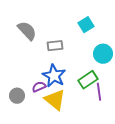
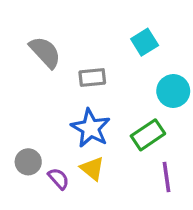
purple semicircle: (39, 87) -> (59, 179), moved, turned 72
purple line: (99, 92) -> (166, 177), moved
yellow triangle: (55, 100) -> (92, 169), size x0.7

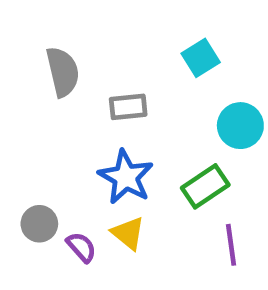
gray semicircle: (45, 52) -> (63, 72), turned 30

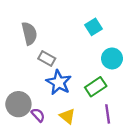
gray rectangle: (128, 107) -> (47, 58), moved, turned 35
gray circle: (39, 224) -> (18, 104), size x1.5
yellow triangle: (128, 233) -> (67, 116), moved

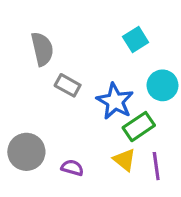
blue star: (59, 82) -> (115, 101), moved
purple semicircle: (38, 115) -> (72, 168), moved, turned -32
yellow triangle: (67, 116) -> (125, 160), moved

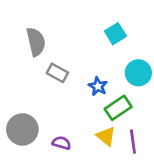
blue star: (115, 101) -> (98, 86), size x0.6

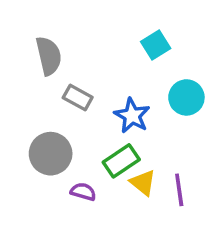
blue star: (98, 86) -> (132, 116), size x1.4
green rectangle: (118, 108) -> (121, 161), moved
gray circle: (22, 129) -> (51, 154), moved

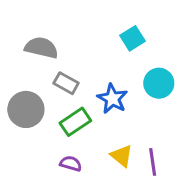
gray semicircle: (49, 56) -> (41, 48), turned -64
gray circle: (51, 154) -> (26, 109), moved
green rectangle: (121, 161) -> (75, 122), moved

